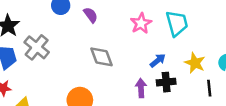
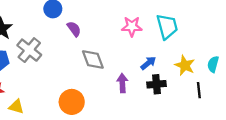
purple semicircle: (91, 15) -> (74, 29), moved
pink star: (141, 23) -> (132, 27), turned 30
purple arrow: (141, 88) -> (122, 83), moved

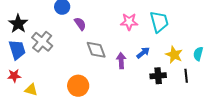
purple arrow: (122, 83) -> (121, 61), moved
black cross: (157, 84) -> (158, 76), moved

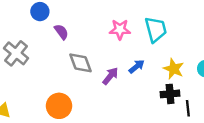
purple arrow: (121, 61) -> (110, 76), turned 42
black cross: (158, 76) -> (170, 94), moved
black line: (186, 76) -> (188, 108), moved

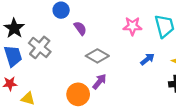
gray diamond: (80, 63) -> (97, 56), turned -40
purple arrow: (110, 76) -> (99, 82), moved

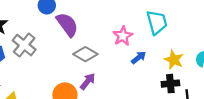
pink star: (132, 26) -> (123, 36), moved, turned -30
purple semicircle: (80, 28) -> (67, 25), size x1.6

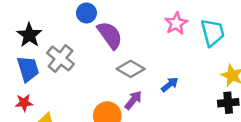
pink star: (123, 36) -> (176, 23), moved
blue arrow: (139, 57) -> (170, 85), moved

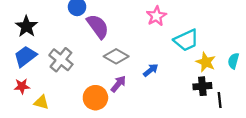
cyan trapezoid: (213, 33) -> (186, 40), moved, turned 80
gray cross: (60, 59) -> (61, 60), moved
blue trapezoid: (28, 69) -> (25, 56), turned -110

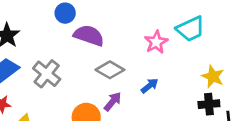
pink star: (156, 16) -> (156, 42), moved
purple semicircle: (98, 26) -> (89, 36), turned -35
cyan trapezoid: (186, 40) -> (190, 29), moved

